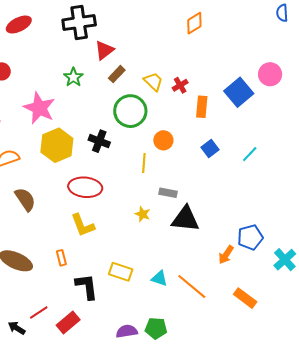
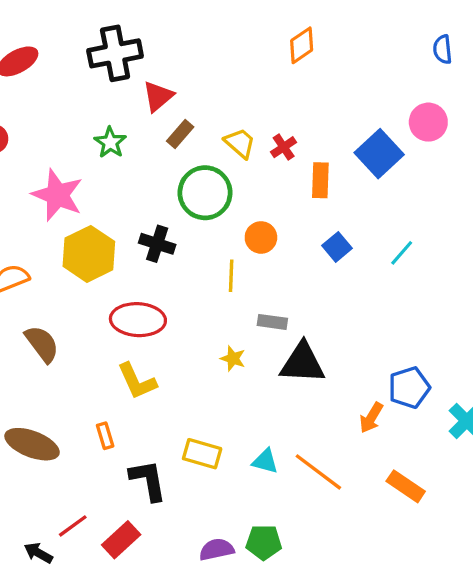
blue semicircle: (282, 13) -> (443, 49), moved

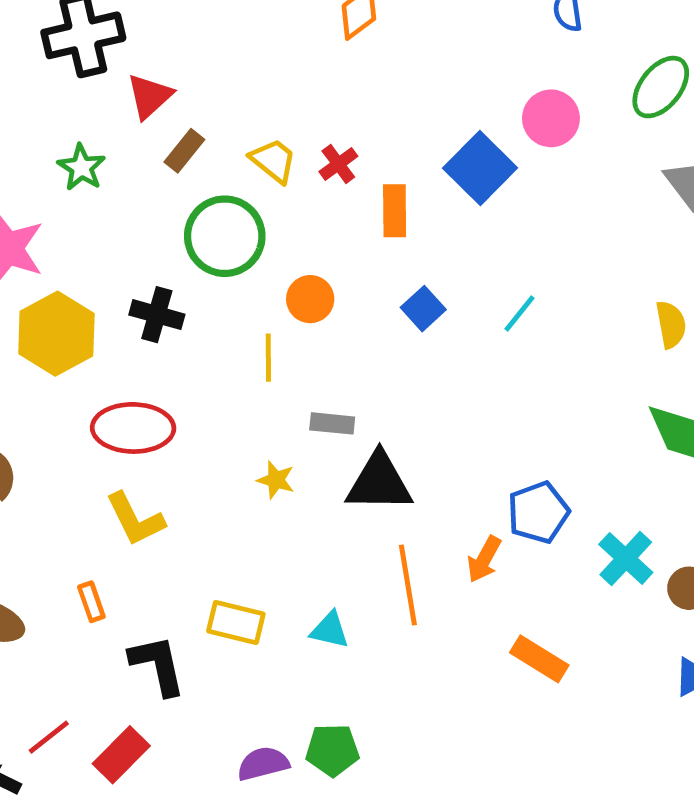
orange line: (318, 472) -> (408, 585), moved, turned 46

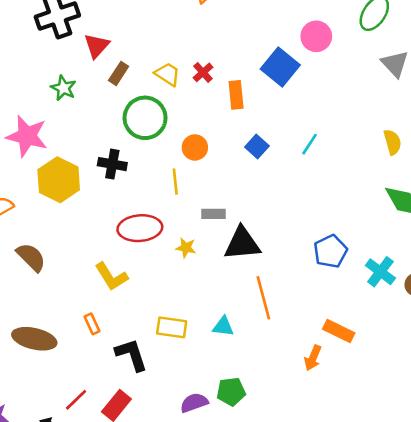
red ellipse: (133, 428) -> (140, 228), moved
orange arrow: (484, 559) -> (313, 358), moved

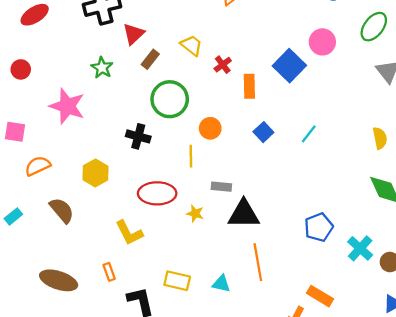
yellow trapezoid: (168, 74) -> (192, 45), moved
yellow hexagon: (59, 180) -> (95, 173), moved, size x0.7

